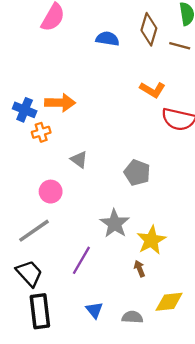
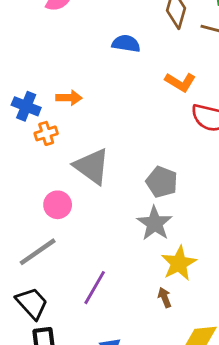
blue semicircle: (107, 39) -> (126, 44), moved
orange arrow: (60, 103) -> (69, 98), size x0.7
gray triangle: (79, 160) -> (92, 166), size x1.8
gray star: (115, 224) -> (155, 223), moved

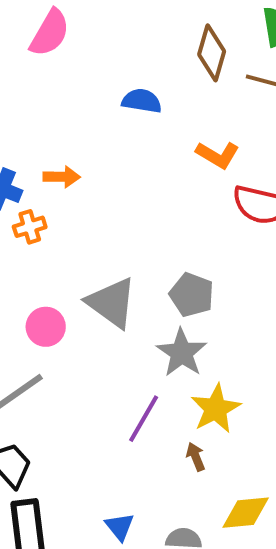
gray triangle: (92, 166) -> (112, 303), moved
purple line: (95, 288) -> (144, 419), moved

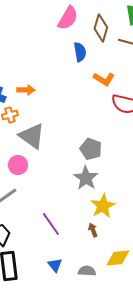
pink semicircle: (50, 33) -> (68, 18), moved
blue semicircle: (142, 101) -> (80, 52), moved, turned 72
gray triangle: (112, 303) -> (32, 136), moved
purple line: (144, 419) -> (51, 224), moved, turned -65

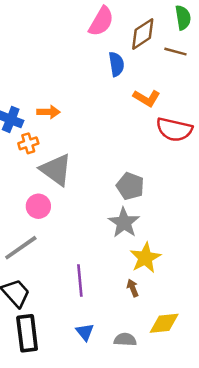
brown diamond: (101, 28) -> (143, 34), turned 40
purple line: (51, 224) -> (80, 280), turned 30

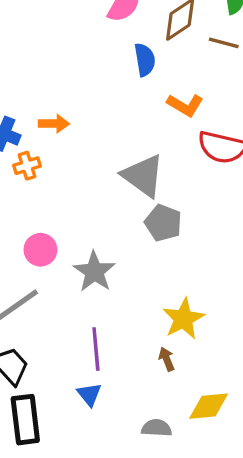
gray triangle: (56, 170) -> (143, 176), moved
gray star: (124, 223) -> (94, 272), moved
blue triangle: (85, 332) -> (89, 394), moved

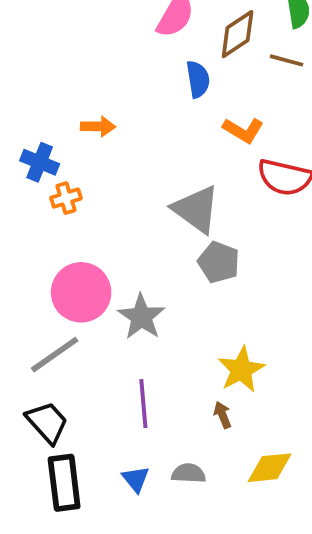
orange arrow: (54, 124) -> (98, 126), moved
pink circle: (40, 250) -> (81, 292), size x1.6
blue triangle: (89, 394) -> (136, 479), moved
gray semicircle: (157, 428) -> (189, 473), moved

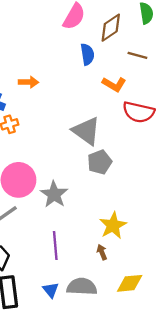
brown line: (287, 60) -> (137, 55), moved
gray pentagon: (219, 262) -> (100, 162), turned 30
gray semicircle: (189, 473) -> (82, 287), size x1.5

